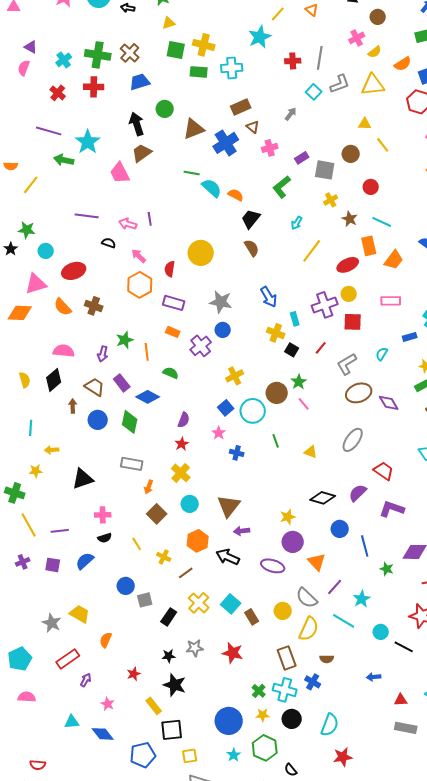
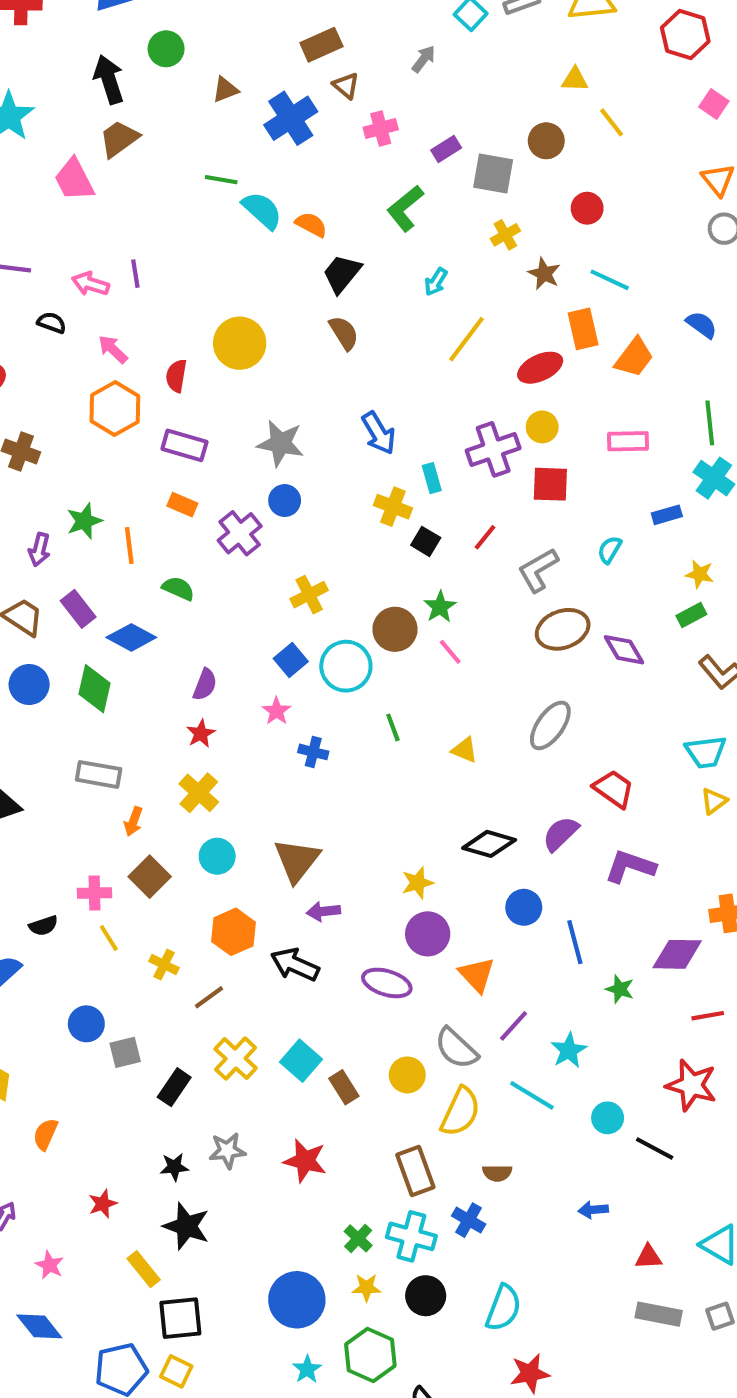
brown triangle: (194, 129) -> (225, 90), size x0.6
pink cross: (103, 515) -> (95, 893), moved
yellow square: (190, 756) -> (176, 1371), moved, turned 35

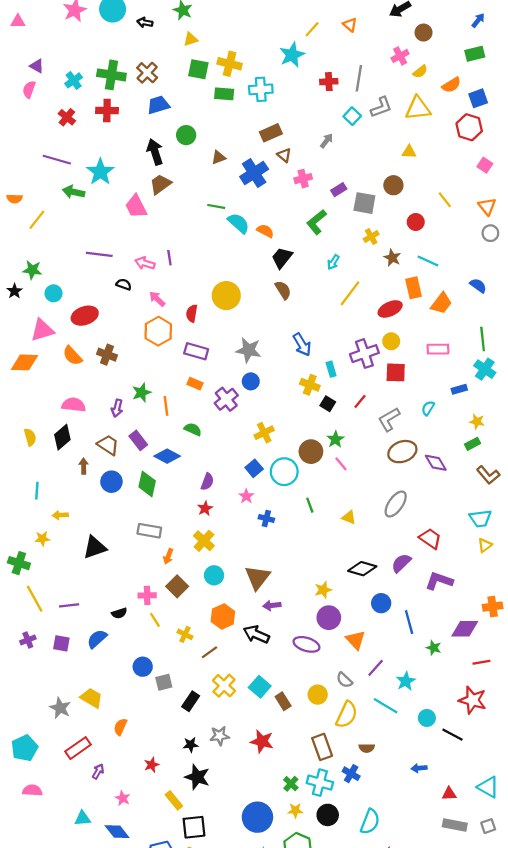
yellow line: (612, 122) -> (445, 200), moved
gray semicircle: (456, 1048) -> (344, 680), size x0.7

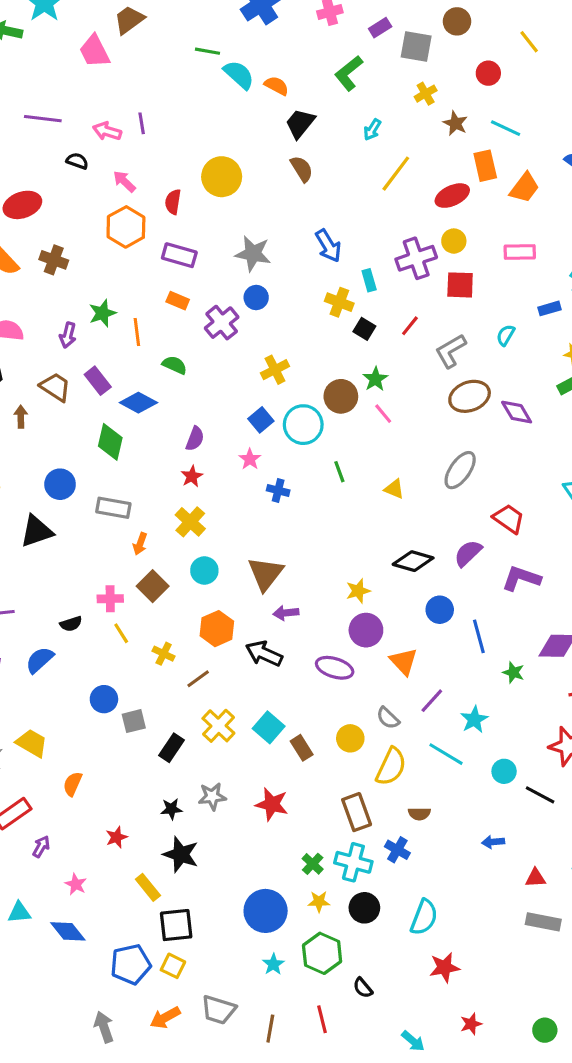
blue circle: (111, 482) -> (60, 484), moved

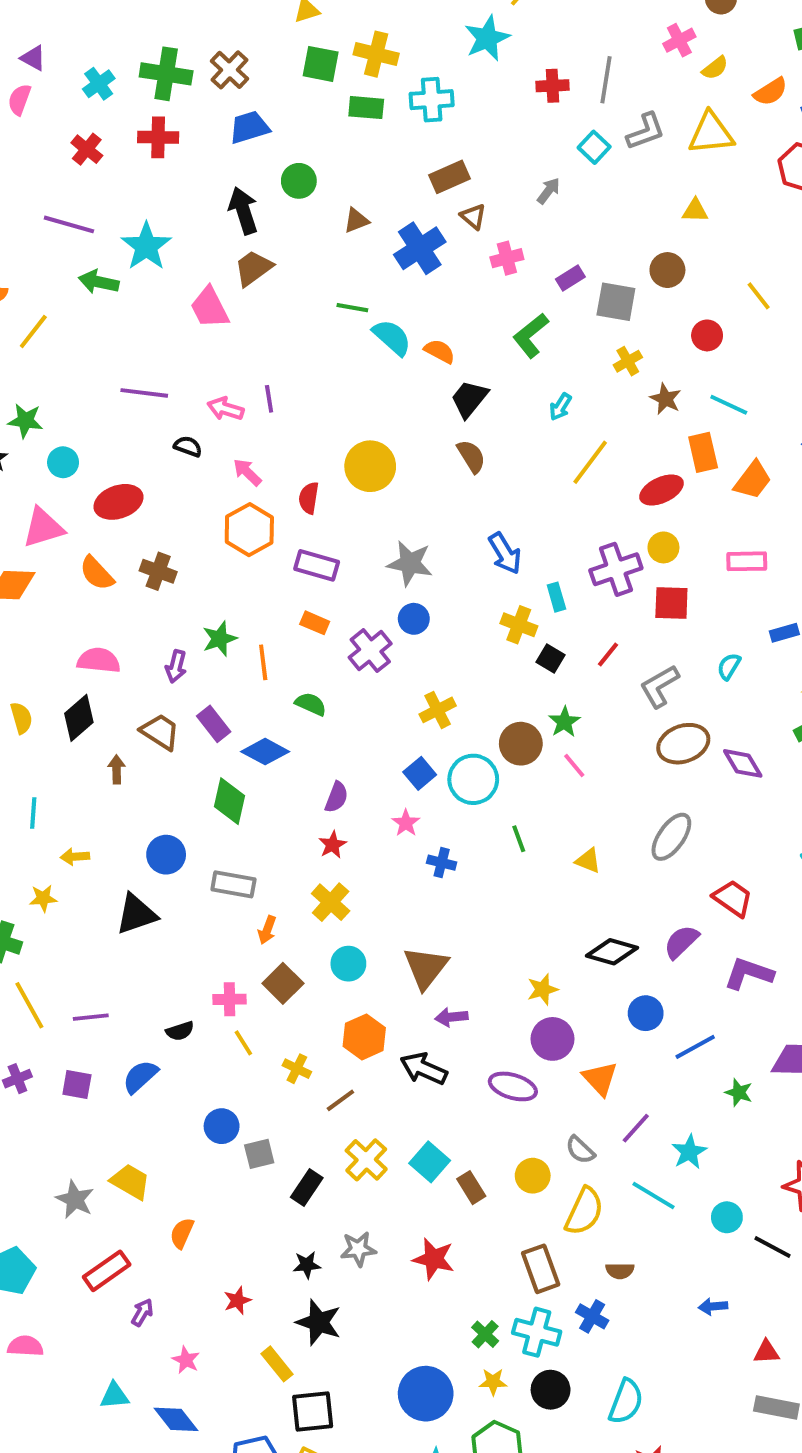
blue line: (479, 636) -> (695, 1047), turned 76

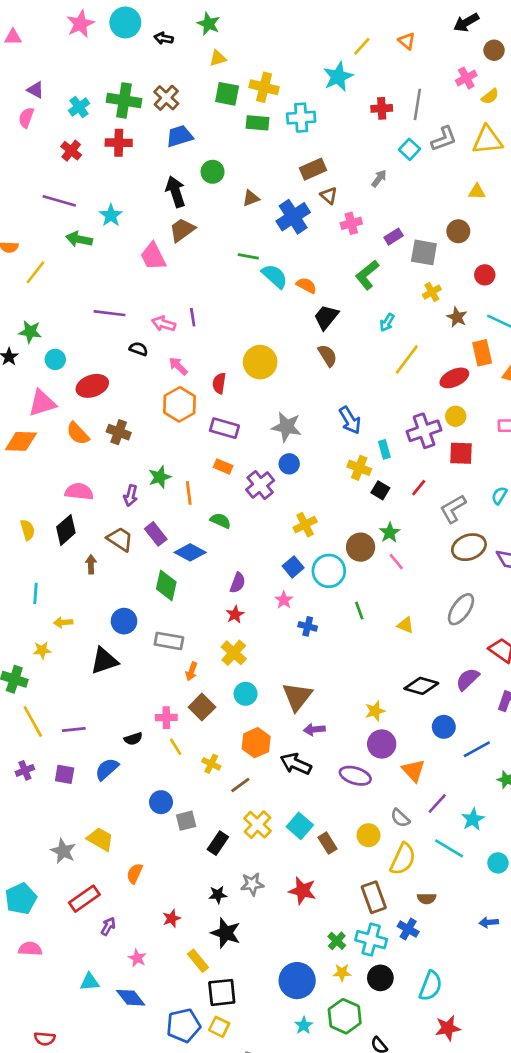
cyan star: (146, 246) -> (111, 215), size x0.7

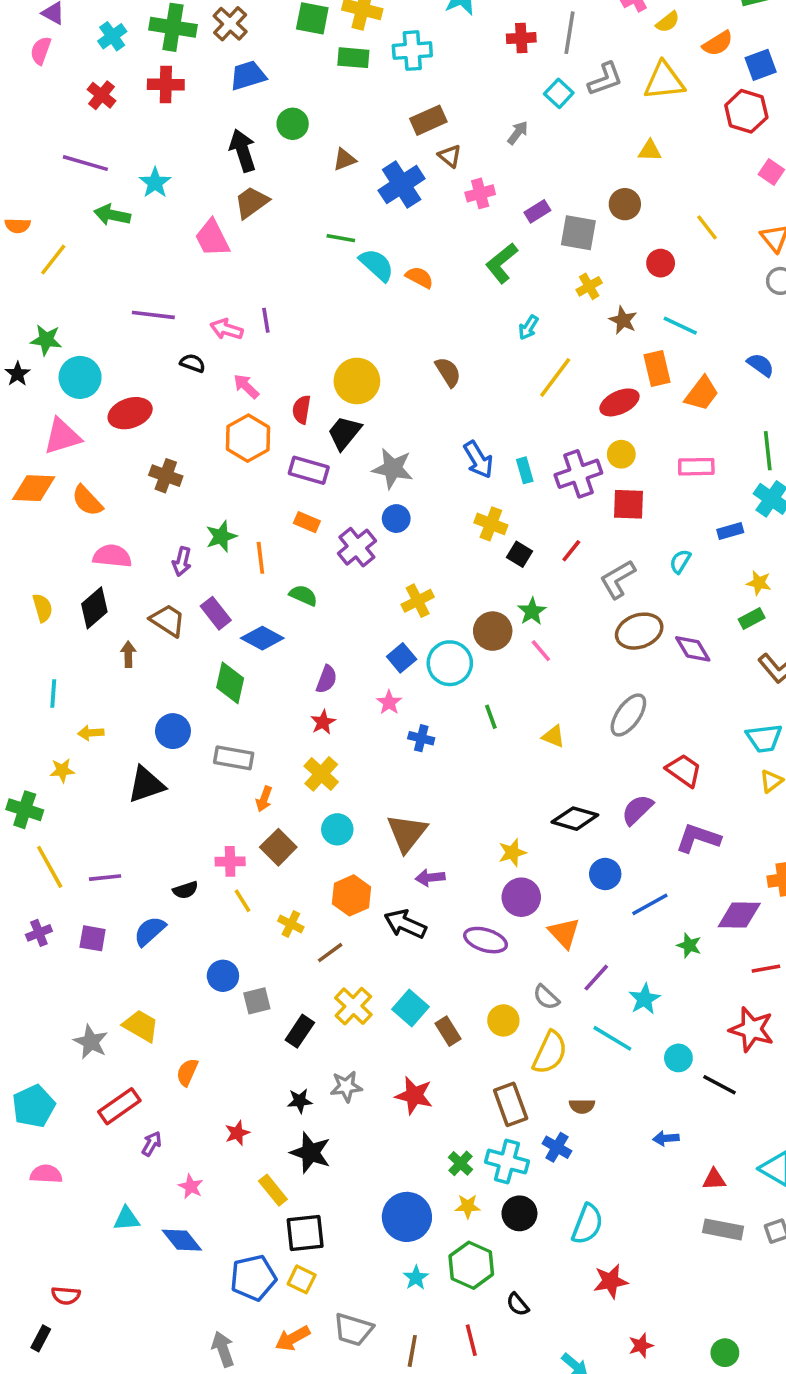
black trapezoid: (326, 317) -> (344, 433), moved
cyan circle: (55, 359) -> (80, 377), size x1.5
orange semicircle: (78, 433) -> (87, 501), moved
cyan rectangle: (384, 449) -> (525, 470), moved

